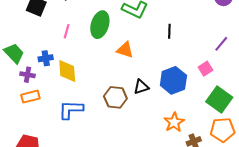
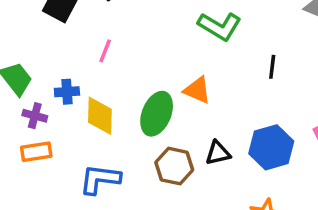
green ellipse: (100, 25) -> (157, 114), moved

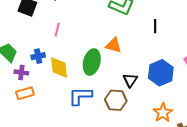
black triangle: (218, 153) -> (130, 80), turned -35
brown hexagon: (174, 166) -> (116, 100), moved
blue L-shape: (100, 179) -> (80, 96), moved

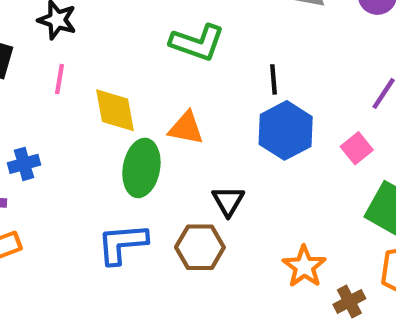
pink line: (57, 30) -> (60, 79), moved
yellow diamond: (59, 68) -> (115, 110), moved
blue hexagon: (161, 73) -> (286, 130), moved

